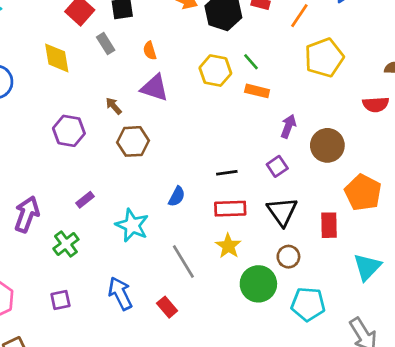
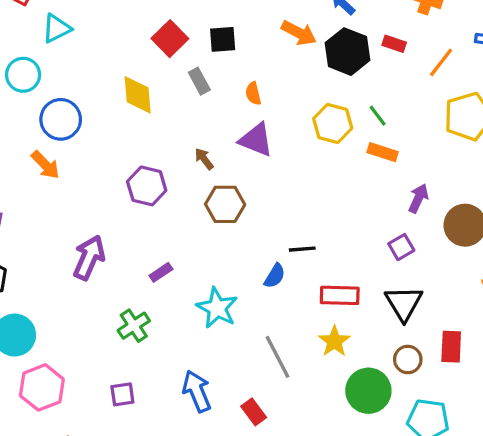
black line: (227, 173) -> (302, 249), moved
purple arrow: (27, 214) -> (89, 258), moved
red rectangle: (329, 225) -> (451, 347), moved

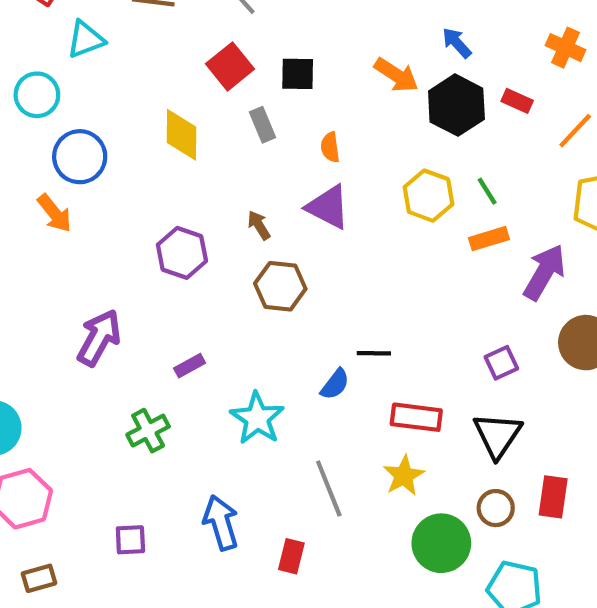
orange rectangle: (383, 152) -> (489, 239), turned -40
purple arrow: (418, 198) -> (544, 272), moved, size x1.5
purple square: (122, 394) -> (130, 540), moved
red rectangle: (254, 412) -> (291, 556), turned 45

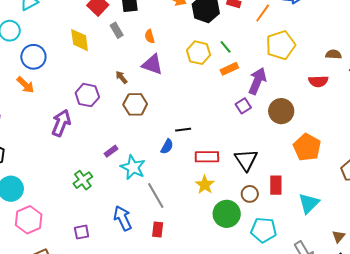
purple arrow: (99, 338) -> (61, 123), moved
purple square: (501, 363) -> (243, 106), moved
purple rectangle: (190, 366) -> (111, 151), moved
gray line: (329, 489) -> (156, 195), moved

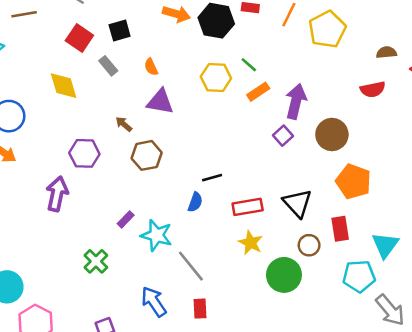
yellow pentagon: (281, 45) -> (327, 29), moved
orange pentagon: (307, 147) -> (353, 182), moved
cyan pentagon: (264, 230) -> (359, 276), moved

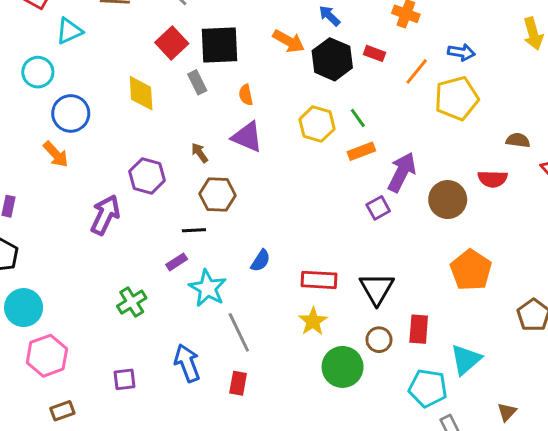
black square: (120, 30) -> (219, 45), size x1.6
brown circle: (332, 134) -> (448, 200), moved
black line: (212, 178) -> (194, 230), moved
orange pentagon: (353, 182) -> (471, 270), moved

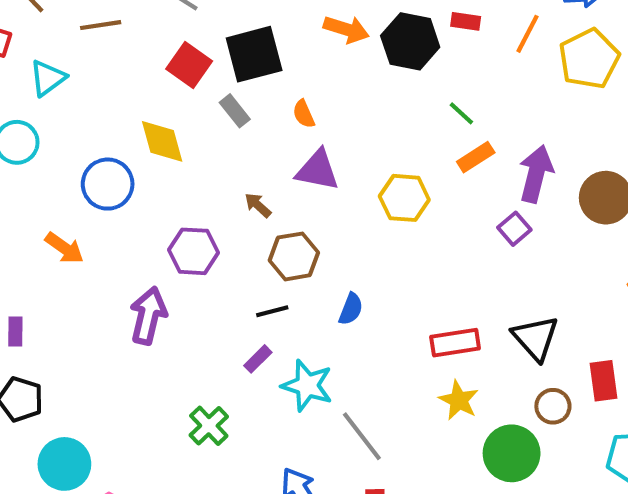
blue circle: (71, 113) -> (108, 184), moved
yellow hexagon: (317, 124) -> (404, 198), moved
blue semicircle: (261, 261) -> (351, 309), moved

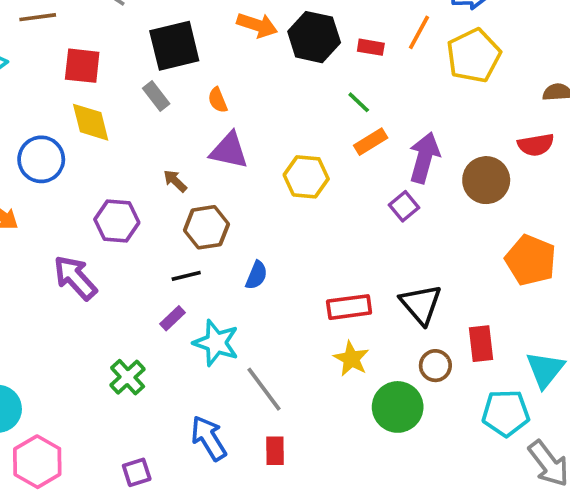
red rectangle: (466, 21) -> (371, 47), moved
red square: (189, 65) -> (82, 66), moved, turned -30
purple arrow: (148, 316) -> (75, 278), turned -57

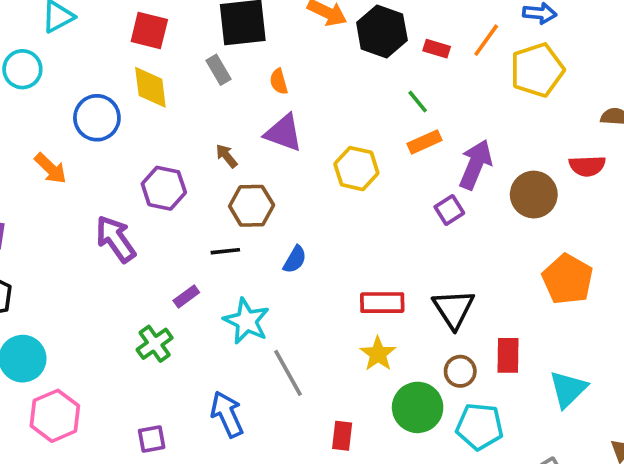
purple rectangle: (173, 318) -> (186, 297), moved
cyan pentagon: (506, 413) -> (480, 426), moved
red rectangle: (275, 451) -> (342, 436), moved

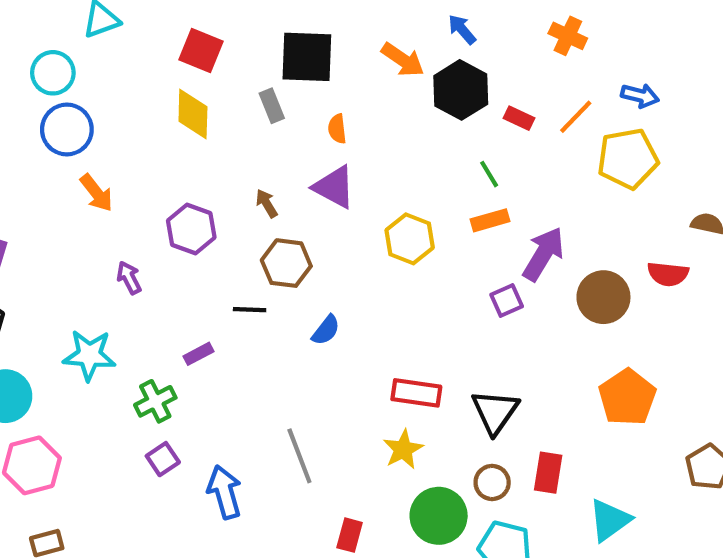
blue circle: (97, 118) -> (67, 130), moved
orange arrow: (51, 168) -> (96, 193), moved
purple arrow: (116, 239) -> (129, 278), size x0.6
cyan star: (246, 321) -> (89, 355), moved, turned -30
purple square: (152, 439) -> (163, 459), moved, turned -32

